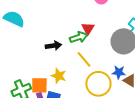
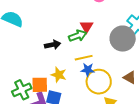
yellow line: (84, 59) -> (84, 58), turned -60
blue star: (119, 72) -> (88, 70), moved

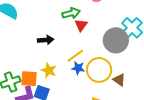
green arrow: (78, 36) -> (71, 13), moved
yellow line: (84, 58) -> (75, 56), turned -30
yellow circle: (99, 82) -> (99, 70), moved

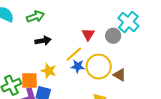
green arrow: (71, 13) -> (35, 17), moved
red triangle: (81, 25) -> (88, 34), moved
gray circle: (116, 40) -> (113, 36), size x0.6

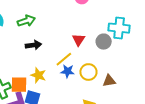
cyan cross: (128, 22) -> (119, 28), turned -35
yellow circle: (99, 67) -> (88, 72), size x0.7
brown triangle: (120, 75) -> (109, 81), turned -40

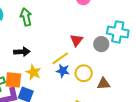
green arrow: (26, 21) -> (26, 17), turned -90
black arrow: (33, 45) -> (22, 52), moved

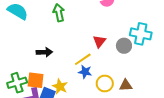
green arrow: (26, 17) -> (59, 13), moved
yellow star: (33, 72) -> (60, 87), moved
yellow circle: (84, 73) -> (105, 83), moved

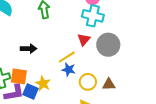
cyan cross: (141, 34) -> (93, 16), moved
gray circle: (124, 46) -> (108, 45), size x1.5

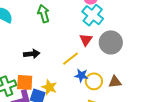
cyan cross: (93, 16) -> (93, 15), turned 30
blue star: (69, 70) -> (81, 75), moved

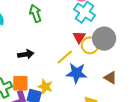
blue star: (81, 75) -> (77, 73), size x1.5
yellow circle: (94, 81) -> (90, 45), moved
brown triangle: (115, 82) -> (110, 78), turned 40

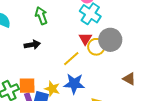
black arrow: (26, 54) -> (32, 45), moved
blue star: (77, 73) -> (74, 84), moved
brown triangle: (110, 78) -> (129, 79), moved

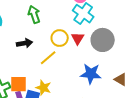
yellow circle: (96, 47) -> (60, 38), moved
yellow line: (71, 59) -> (48, 58), moved
blue star: (74, 84) -> (91, 74), moved

